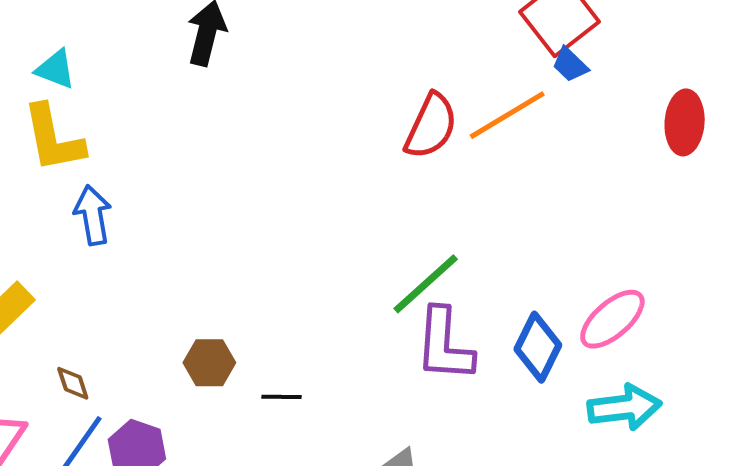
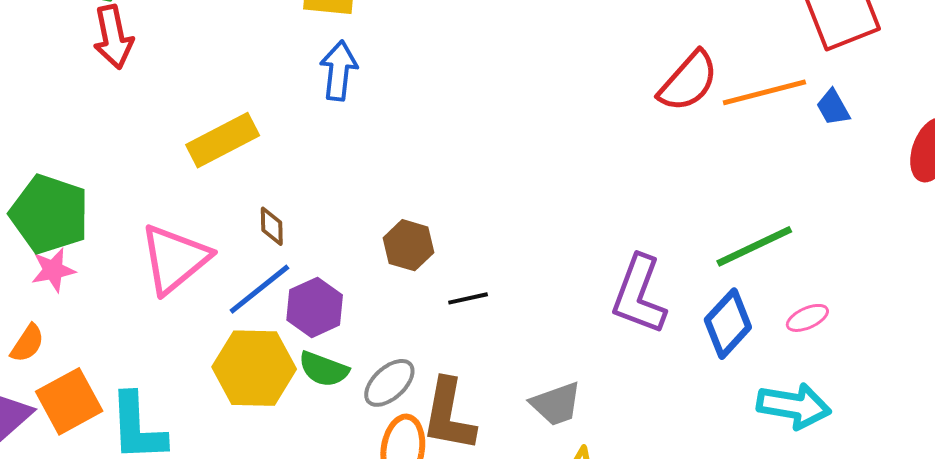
blue trapezoid: (570, 65) -> (833, 107), moved
green line: (426, 284) -> (754, 246), moved
pink ellipse: (612, 319) -> (807, 318), size x0.6
black line: (282, 397) -> (468, 298), turned -30

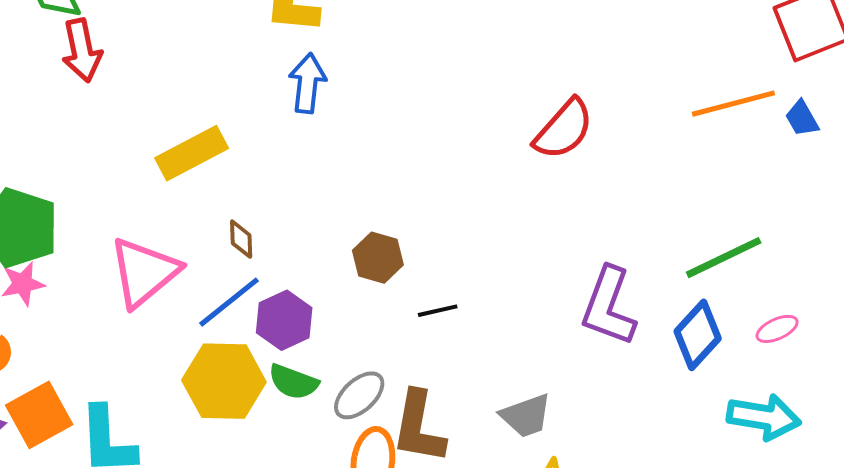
red semicircle: (688, 81) -> (564, 129), moved

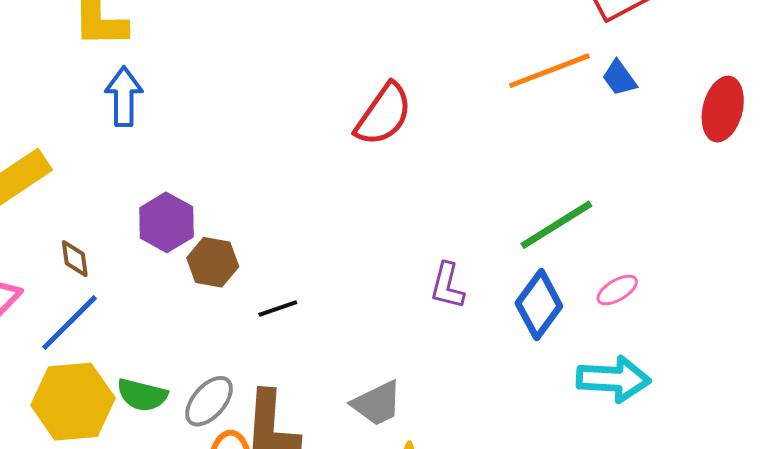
purple L-shape: (609, 306) -> (447, 286), size x0.6
purple hexagon: (284, 320) -> (166, 222), moved

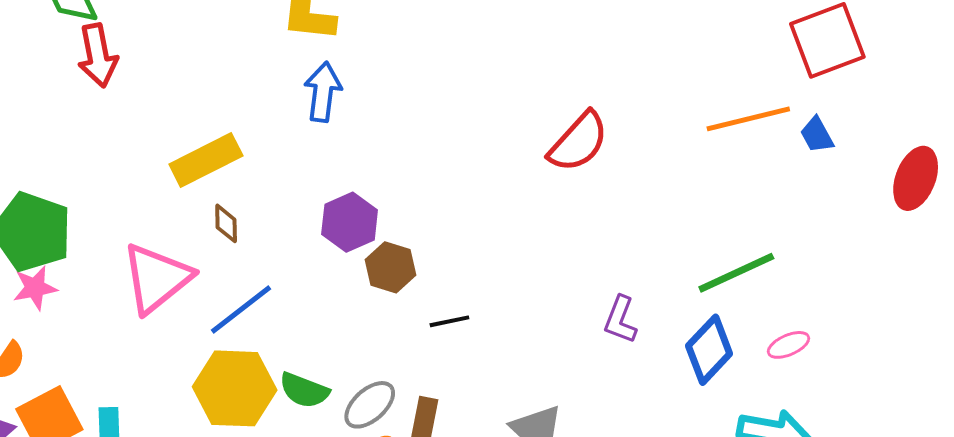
brown diamond: (75, 259) -> (226, 223), moved

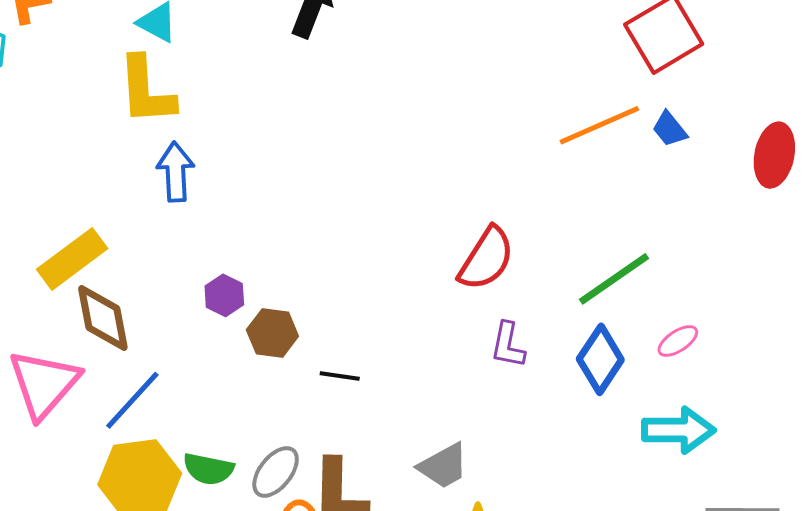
red semicircle: (578, 142) -> (486, 259), moved
purple hexagon: (350, 222) -> (224, 295), size x0.7
brown diamond: (226, 223) -> (103, 318), size x1.8
black line: (449, 321) -> (340, 376), turned 30

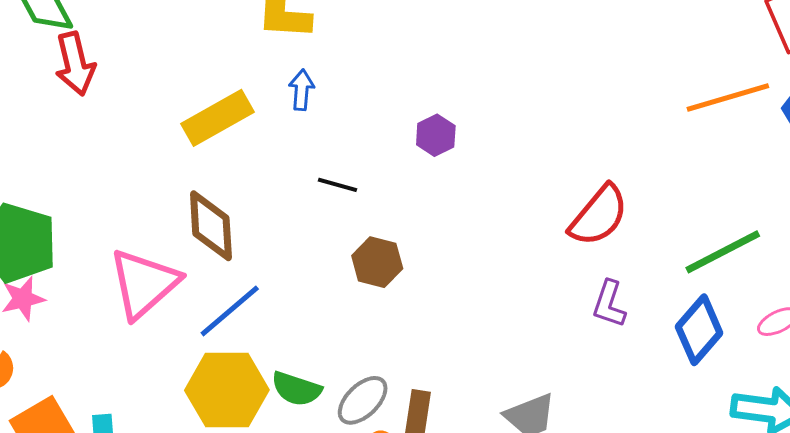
blue arrow: (176, 172) -> (302, 90), size x0.7
yellow rectangle: (72, 259) -> (217, 118), moved
purple hexagon: (224, 295) -> (436, 135), moved
black line: (340, 376) -> (337, 185), moved

